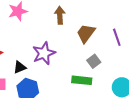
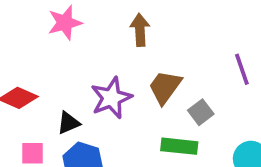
brown trapezoid: (86, 33) -> (165, 87), moved

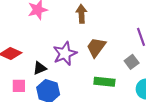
gray square: (201, 112) -> (132, 62), moved

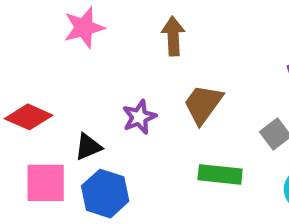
purple star: (65, 54) -> (139, 117), size x0.7
pink square: (19, 86) -> (46, 183), size x1.5

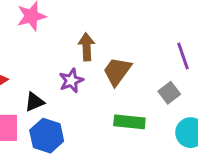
brown arrow: (173, 36) -> (87, 47), moved

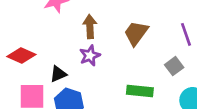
brown arrow: (87, 47) -> (90, 27), moved
brown trapezoid: (117, 71) -> (136, 33), moved

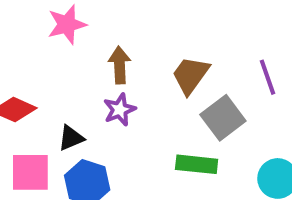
gray square: (174, 66) -> (223, 118), moved, size x1.5

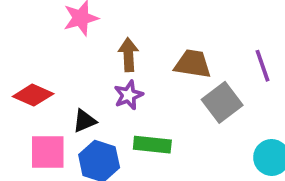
brown trapezoid: (190, 75) -> (193, 64), turned 63
green rectangle: (197, 164) -> (152, 145), moved

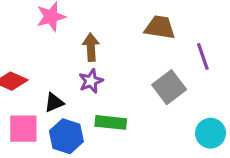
brown trapezoid: (193, 64) -> (160, 27), moved

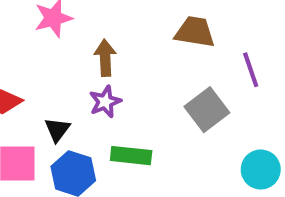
black triangle: (54, 103) -> (57, 130), turned -30

